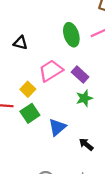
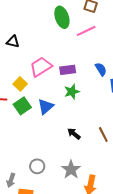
green ellipse: (71, 35) -> (62, 17), moved
purple rectangle: (80, 74) -> (68, 70), turned -49
blue triangle: (57, 127) -> (46, 107), moved

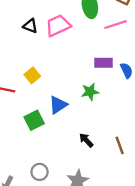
pink trapezoid: (41, 67) -> (58, 26), moved
purple rectangle: (68, 70) -> (103, 63), moved
green square: (22, 106) -> (34, 120), moved

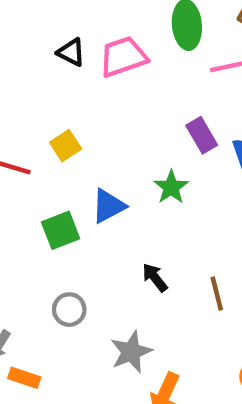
purple rectangle: (103, 63) -> (202, 135), turned 54
green star: (90, 92) -> (171, 187), turned -30
gray circle: (40, 172) -> (69, 310), moved

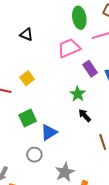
pink trapezoid: (123, 57) -> (69, 48), moved
blue triangle: (108, 206) -> (49, 132), moved
black arrow: (155, 277) -> (85, 115), moved

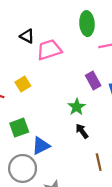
pink trapezoid: (69, 48) -> (49, 50), moved
gray circle: (34, 155) -> (23, 168), size x1.6

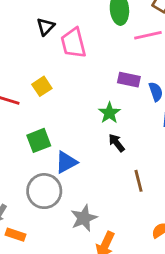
black triangle: (27, 36) -> (45, 27), turned 48
pink trapezoid: (49, 50) -> (73, 43), turned -85
purple rectangle: (93, 81) -> (129, 80), turned -48

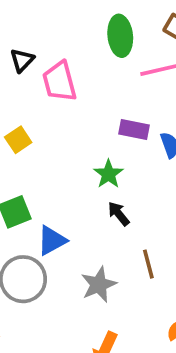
gray star: (84, 218) -> (99, 285), moved

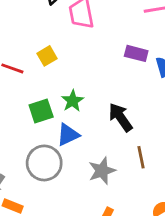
green star: (108, 174) -> (73, 101), moved
black arrow: (119, 214) -> (120, 117), size x1.5

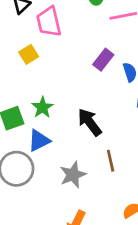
purple rectangle: (136, 53) -> (103, 60), turned -65
yellow square: (47, 56) -> (29, 54), moved

